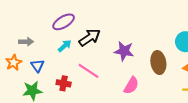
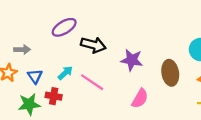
black arrow: (90, 38) -> (93, 45), turned 50
cyan arrow: (65, 46) -> (65, 73), moved
red cross: (64, 83) -> (54, 96), moved

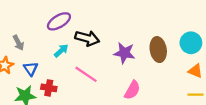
gray arrow: (22, 49) -> (18, 43), turned 63
cyan arrow: (65, 73) -> (61, 51), moved
brown ellipse: (170, 73) -> (158, 50), moved

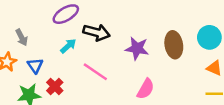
red cross: (49, 88) -> (55, 86), turned 35

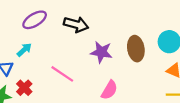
black arrow: (96, 32) -> (76, 24), moved
cyan arrow: (68, 46) -> (24, 50), moved

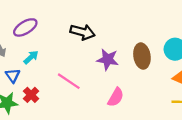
purple ellipse: (35, 20) -> (25, 27), moved

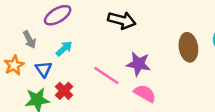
purple star: (108, 59) -> (138, 64), moved
pink semicircle: (116, 97) -> (145, 93), moved, turned -90

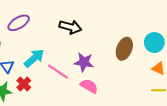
brown ellipse: (188, 47) -> (124, 49), turned 30
cyan arrow: (64, 49) -> (34, 58), moved, size x1.5

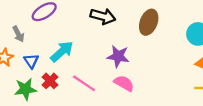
brown ellipse: (124, 49) -> (149, 22), moved
pink line: (58, 72) -> (84, 83), moved

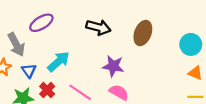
gray arrow: (18, 34) -> (16, 44), size x1.5

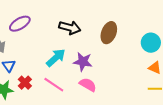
cyan arrow: (58, 62) -> (56, 58), moved

